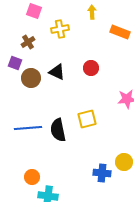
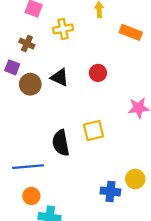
brown cross: (28, 42) -> (27, 44), turned -32
blue line: (28, 128) -> (28, 167), moved

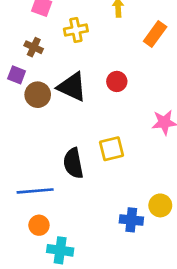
orange rectangle: (131, 32) -> (155, 34), turned -75
black triangle: (60, 77) -> (72, 87), size x1.4

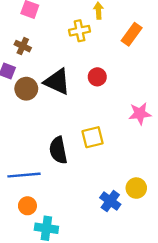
yellow cross: (76, 30) -> (80, 31), moved
blue cross: (131, 220) -> (110, 201), turned 30

